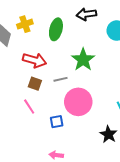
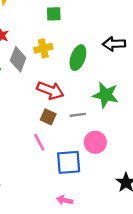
green star: (83, 60) -> (106, 95), turned -30
pink circle: (78, 102) -> (95, 142), size x0.7
blue square: (57, 122) -> (69, 162), size x1.6

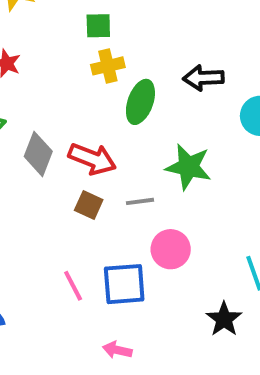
yellow cross: (43, 48) -> (108, 66), moved
gray diamond: (18, 59) -> (38, 154), moved
pink line: (39, 142) -> (73, 286), moved

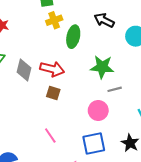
black arrow: (203, 78) -> (104, 20), turned 36
gray line: (140, 201) -> (115, 89), moved
blue square: (124, 284) -> (94, 144), moved

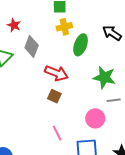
gray diamond: (24, 70) -> (32, 47), moved
pink line: (50, 135) -> (57, 133), moved

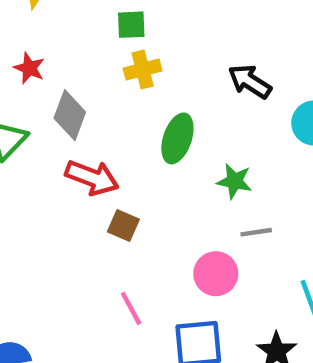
green ellipse: (81, 45) -> (177, 138), moved
red arrow: (56, 73) -> (92, 178), moved
green star: (104, 77) -> (234, 181), size x0.7

